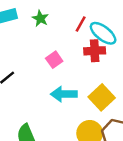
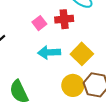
red cross: (95, 51) -> (64, 19), moved

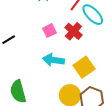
red cross: (64, 19) -> (73, 31), turned 36

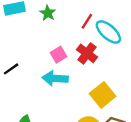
cyan arrow: (53, 60) -> (55, 78), moved

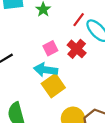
yellow square: (103, 95) -> (53, 86), moved

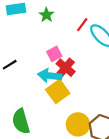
red cross: (77, 49) -> (66, 68), moved

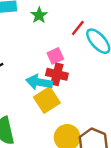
pink square: (54, 54) -> (55, 56), moved
red cross: (66, 68) -> (57, 74), turned -30

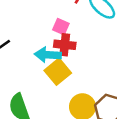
pink square: (55, 56) -> (61, 27), turned -35

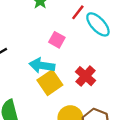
red cross: (65, 45) -> (85, 76), moved, turned 30

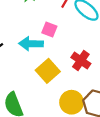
cyan arrow: (42, 65) -> (31, 44), moved

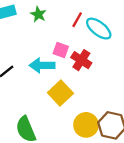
red cross: (81, 60) -> (81, 60), moved

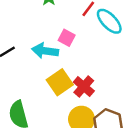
red cross: (81, 60) -> (84, 86), moved

